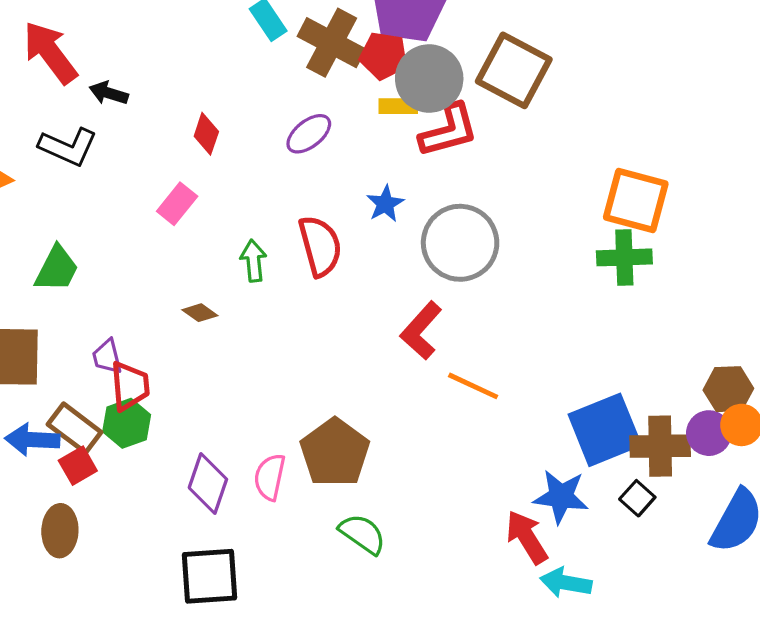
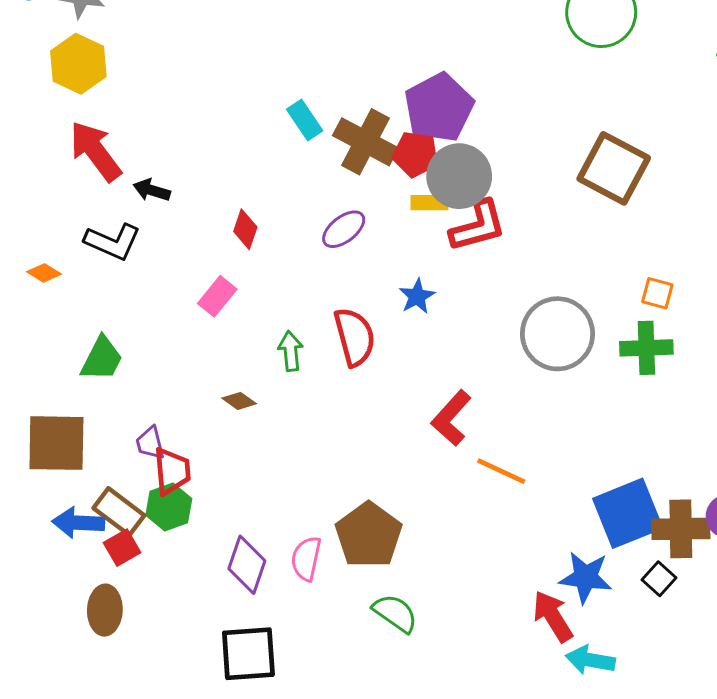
brown square: (514, 70) -> (614, 168), moved
orange square: (636, 200) -> (657, 293), size x0.5
gray circle: (460, 243) -> (557, 334), moved

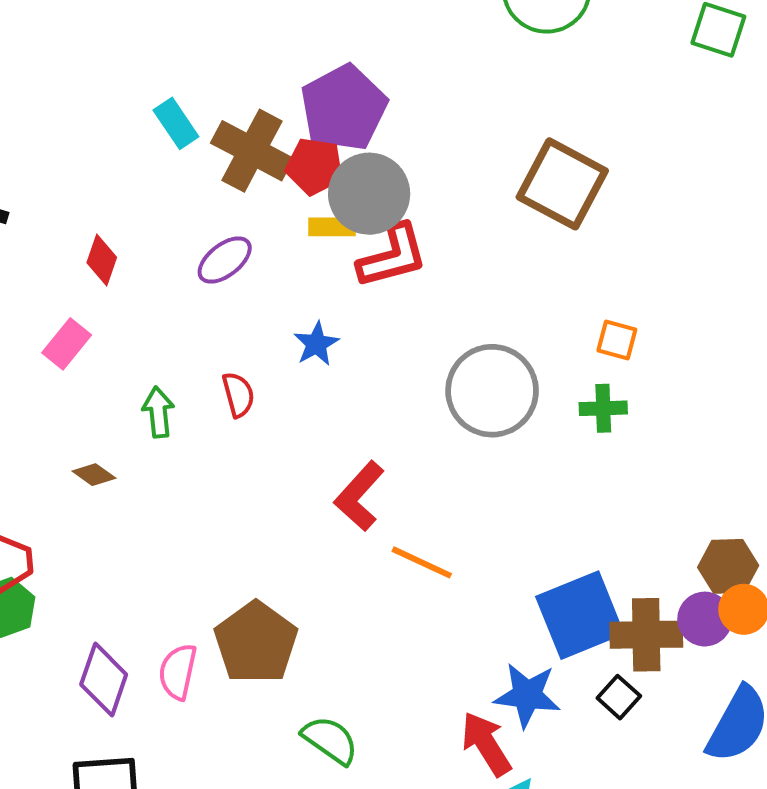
red semicircle: (355, 337) -> (238, 395), size x0.6
green cross: (646, 348) -> (603, 408), size x0.7
green semicircle: (395, 613) -> (330, 740), moved

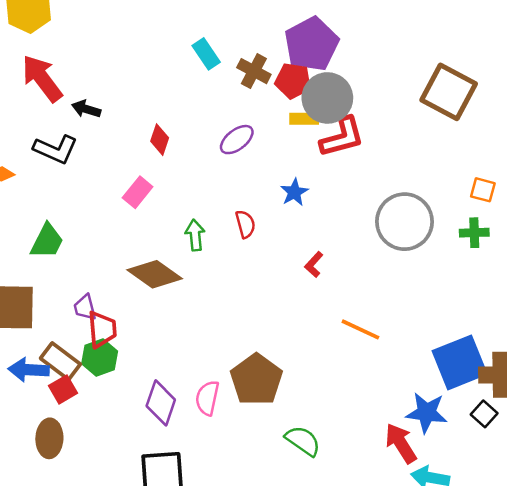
brown cross: (252, 151) -> (254, 71), size x0.7
brown diamond: (94, 475) -> (155, 274), size x2.0
red L-shape: (359, 496) -> (314, 264), moved, size x0.6

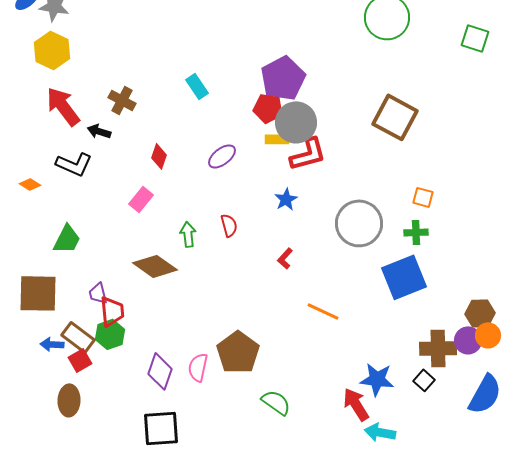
brown cross: (254, 71) -> (122, 100), moved
blue star: (294, 192) -> (286, 199), moved
blue square: (460, 362) -> (404, 277), moved
blue arrow: (29, 370) -> (52, 344), size x0.7

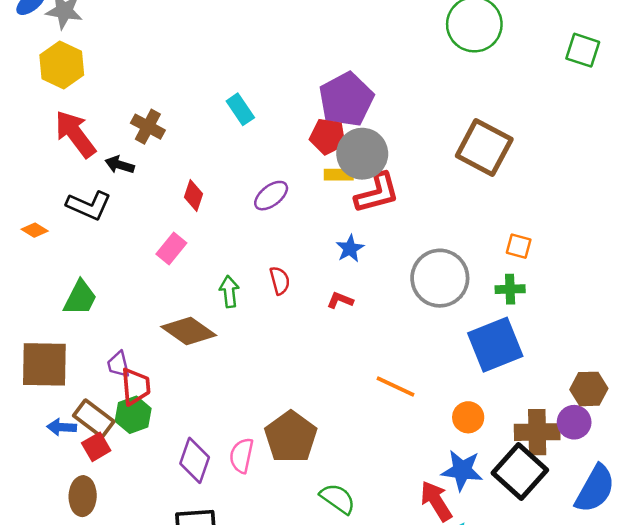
red L-shape: (285, 258) -> (340, 300), moved, turned 70
orange circle: (488, 335) -> (468, 417), moved
black square: (424, 380) -> (520, 471), size x2.0

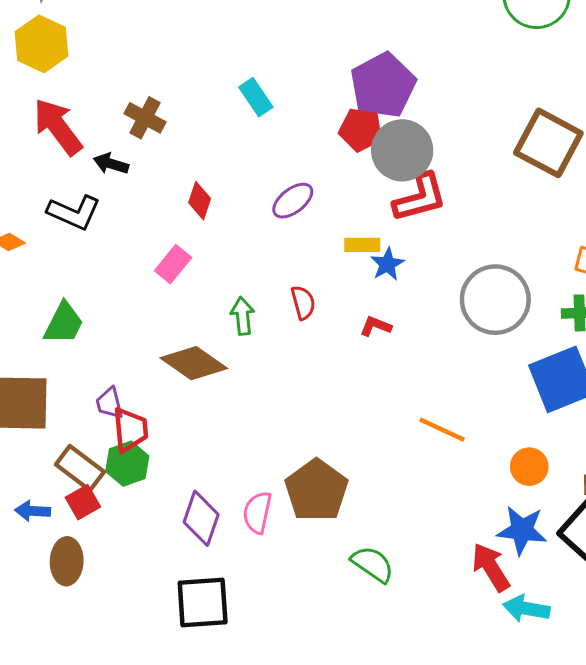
yellow rectangle: (339, 175) -> (362, 245), moved
blue arrow: (62, 427) -> (33, 511), moved

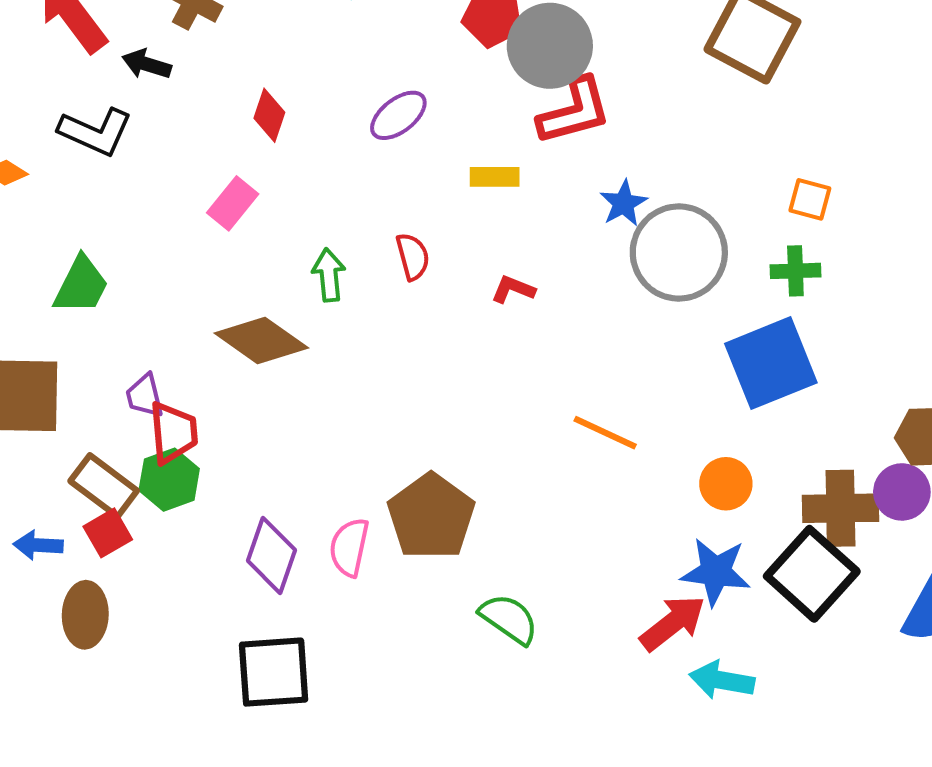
blue star: (387, 264) -> (624, 203), moved
red arrow: (491, 567) -> (673, 623), turned 84

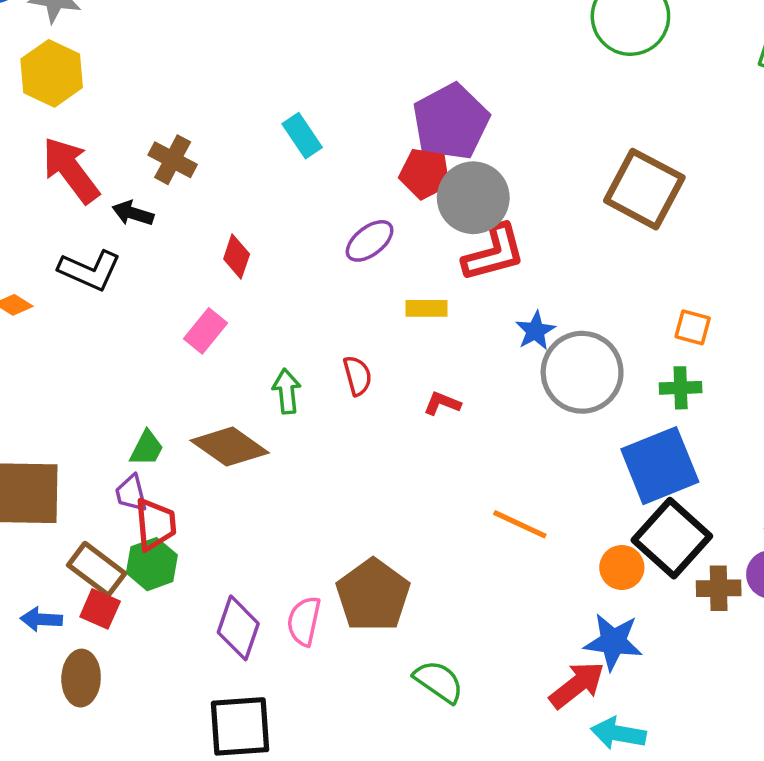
purple ellipse: (398, 115) -> (370, 241), moved
green trapezoid: (81, 285) -> (147, 448), moved, size x0.7
brown cross: (840, 508) -> (719, 588), size x0.7
red square: (108, 533) -> (100, 609), turned -36
black square: (812, 574) -> (672, 538), moved

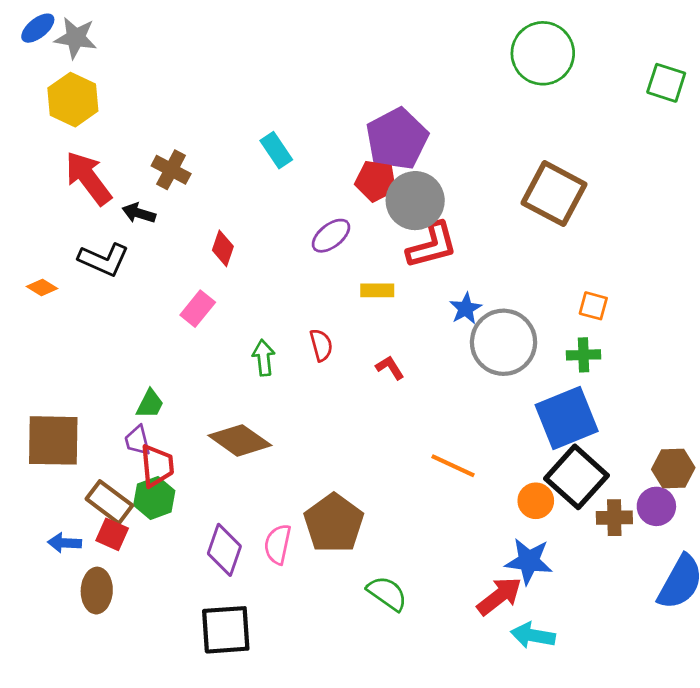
red L-shape: (442, 403) -> (390, 368), turned 36
brown diamond: (230, 447) -> (240, 440), moved

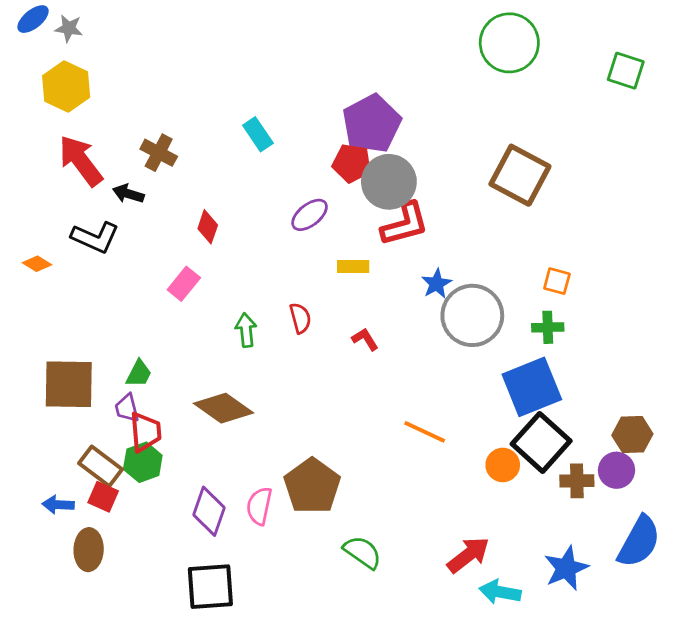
gray star: (76, 38) -> (69, 28), size x0.7
brown square: (53, 440) -> (69, 384), moved
blue star: (529, 561) -> (566, 568), moved, turned -30

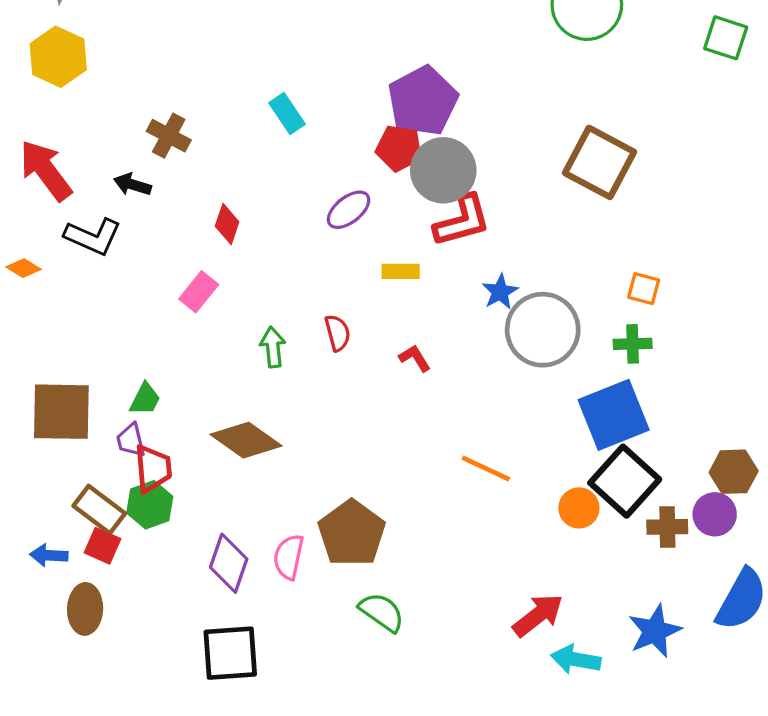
red arrow: (81, 161) -> (46, 170), moved
green semicircle: (362, 552) -> (382, 612), moved

